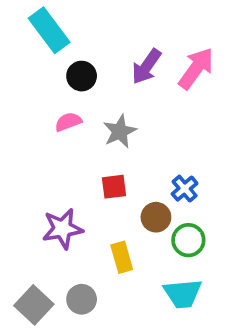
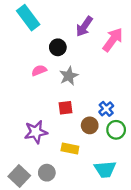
purple arrow: (146, 66) -> (84, 26), moved
black circle: (82, 76) -> (58, 47), moved
green circle: (188, 240) -> (116, 130), moved
yellow rectangle: (122, 257) -> (70, 148), turned -63

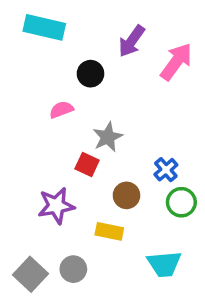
cyan rectangle: (28, 18) -> (44, 27), turned -40
gray star: (69, 76) -> (108, 137), moved
red square: (66, 108) -> (87, 165), moved, turned 32
brown circle: (90, 125) -> (127, 195), moved

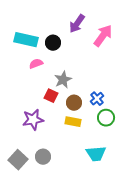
cyan rectangle: (44, 27) -> (26, 40), moved
brown circle: (127, 195) -> (74, 103), moved
yellow rectangle: (109, 231) -> (73, 122), moved

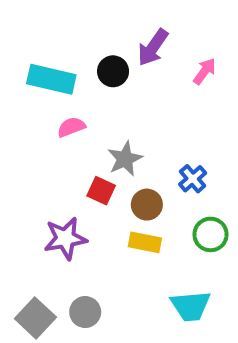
pink arrow: (103, 36) -> (205, 71), size x0.6
black circle: (53, 43) -> (113, 71), moved
blue cross: (97, 99) -> (193, 179), moved

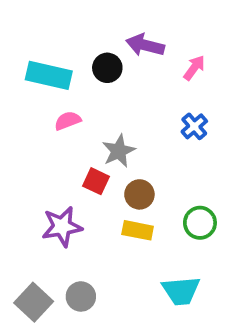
purple arrow: (153, 47) -> (145, 45), turned 69
blue cross: (193, 179) -> (194, 126), moved

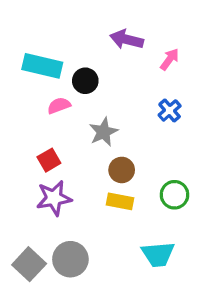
black circle: (107, 68) -> (85, 81), moved
red square: (96, 181) -> (49, 160), moved, turned 35
gray circle: (81, 296) -> (70, 259), size x1.4

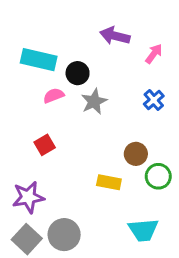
gray star: (103, 132) -> (94, 102), moved
brown circle: (122, 170) -> (136, 154), moved
purple star: (54, 198) -> (28, 197), moved

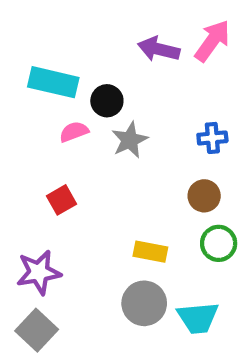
pink arrow: (154, 54) -> (212, 41), moved, size x1.5
blue cross: (154, 100) -> (212, 138), turned 36
brown circle: (136, 154) -> (204, 196), moved
gray circle: (64, 235) -> (144, 303), moved

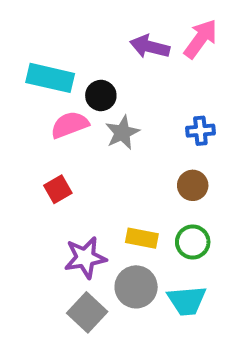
pink semicircle: (74, 132) -> (70, 125), size x1.4
green circle: (219, 243) -> (193, 242), moved
purple star: (39, 272) -> (85, 258), moved
gray square: (37, 330) -> (87, 312), moved

